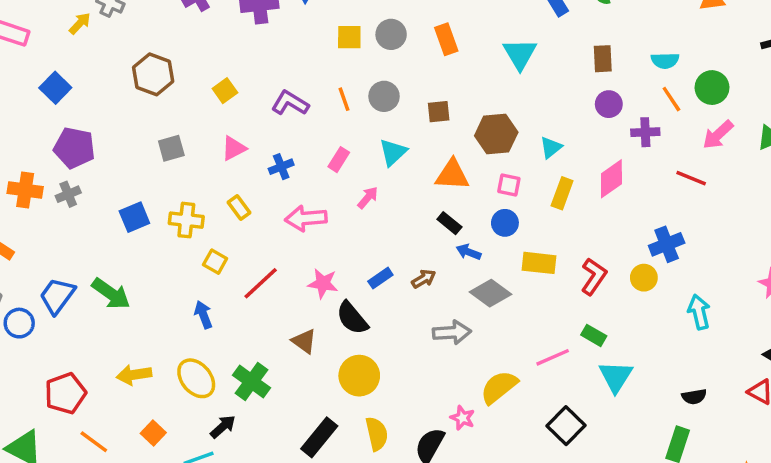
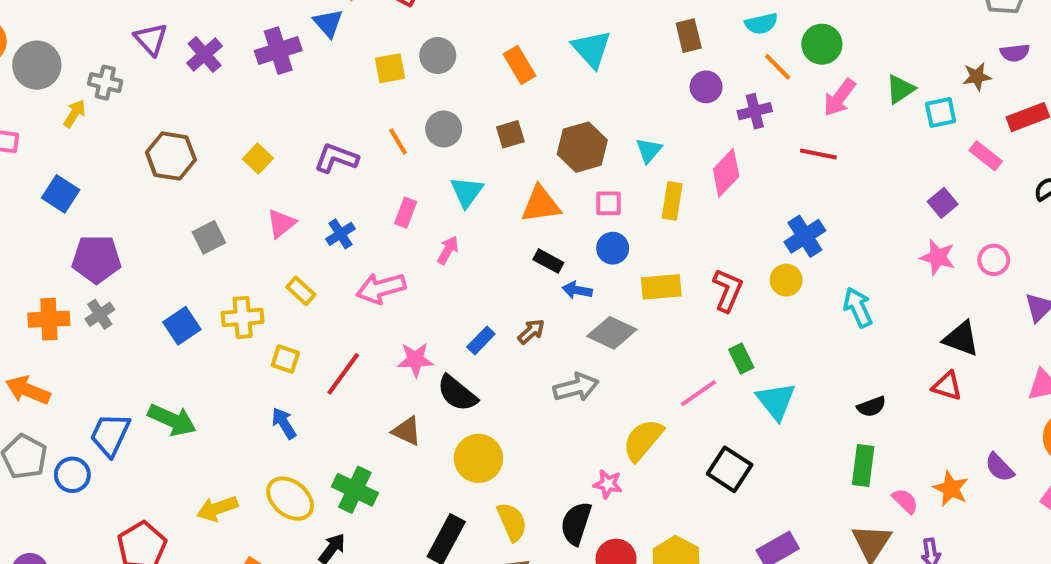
orange rectangle: (446, 39) -> (519, 65), moved
green rectangle: (594, 335) -> (741, 358), turned 45

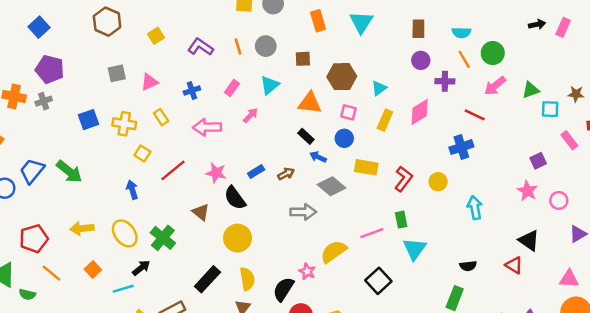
pink triangle: (281, 223) -> (150, 82), moved
blue cross: (805, 236) -> (461, 147), moved

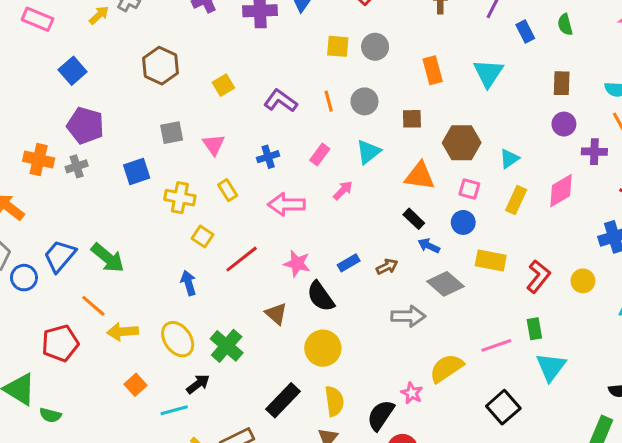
pink triangle: (150, 82) -> (214, 145), turned -42
blue square: (89, 120) -> (137, 171), moved
orange line: (51, 273) -> (93, 306), moved

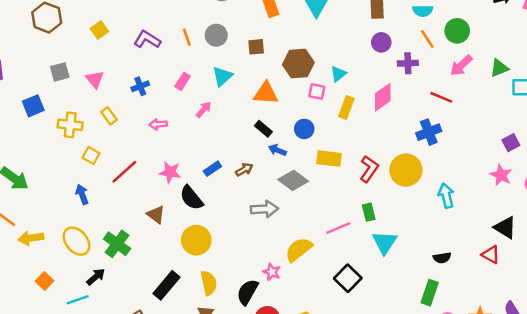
pink square: (469, 189) -> (317, 92), moved
pink arrow: (286, 204) -> (158, 124), size x0.6
yellow circle: (583, 281) -> (406, 170), size x1.6

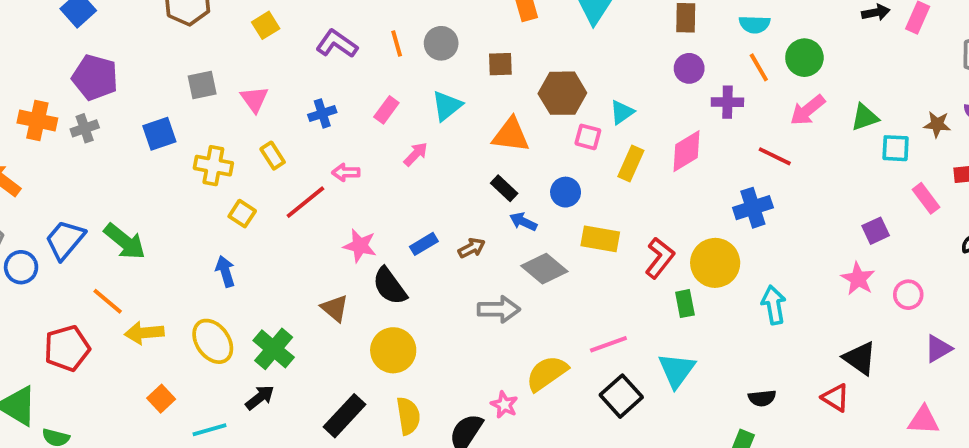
red line: (124, 172) -> (305, 202), moved
green rectangle: (369, 212) -> (685, 304), moved
black arrow: (96, 277) -> (260, 397), moved
black square: (348, 278) -> (621, 396), moved

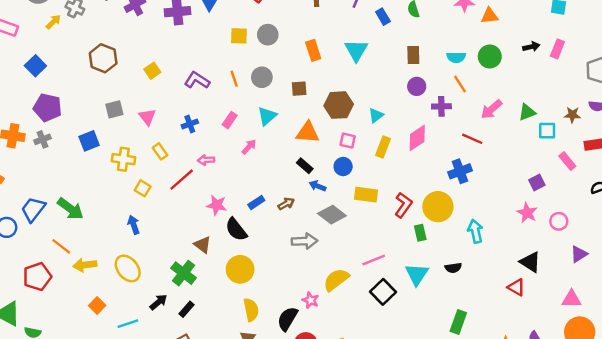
green circle: (804, 58) -> (490, 56), moved
pink square: (588, 137) -> (348, 141), moved
green cross: (274, 349) -> (184, 273), moved
black semicircle: (762, 398) -> (453, 268), moved
black rectangle: (344, 416) -> (187, 309), moved, size x0.6

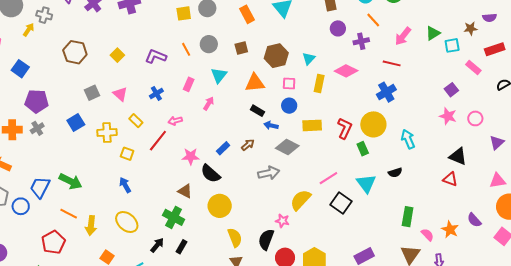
pink diamond: (417, 138) -> (346, 71), turned 70
yellow arrow: (85, 265) -> (91, 226), turned -66

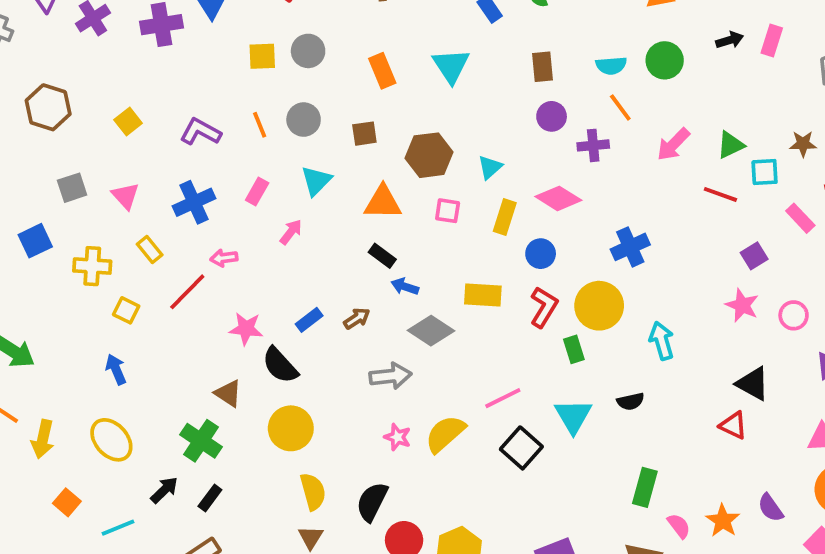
red line: (392, 63) -> (720, 194), moved
blue cross: (156, 93) -> (194, 202), size x1.5
blue circle: (289, 106) -> (541, 254), moved
pink star: (282, 221) -> (397, 437), moved

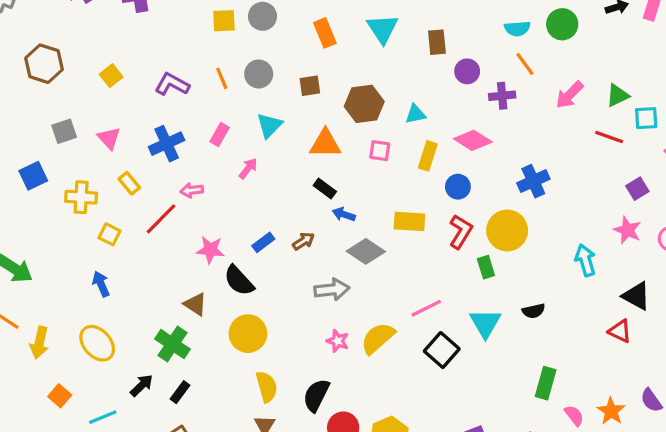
brown rectangle: (543, 67) -> (437, 42), moved
cyan triangle: (490, 167) -> (415, 114), turned 30
cyan arrow: (662, 341) -> (585, 260), moved

